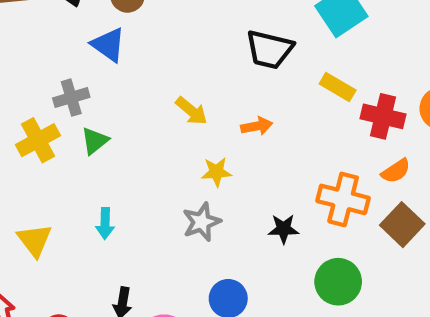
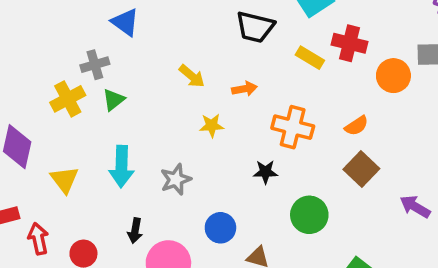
red cross: (383, 116) -> (350, 43), moved
orange cross: (343, 199) -> (293, 127), moved
gray star: (202, 222) -> (176, 179), moved
cyan arrow: (105, 223) -> (121, 166), size x1.6

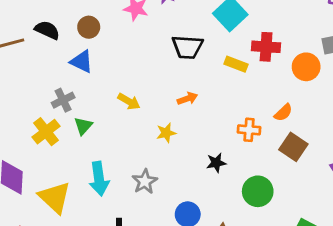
yellow arrow: (192, 76) -> (129, 101), moved
orange cross: (293, 127) -> (249, 130), moved, size x0.7
yellow triangle: (64, 180) -> (55, 197), size x1.4

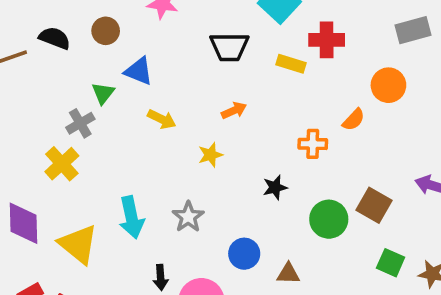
blue triangle: (82, 61) -> (139, 71), moved
orange circle: (306, 67) -> (388, 85), moved
green triangle: (83, 126) -> (103, 93), moved
brown square: (293, 147) -> (374, 205), moved

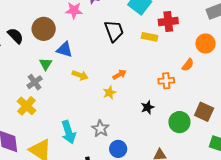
brown circle: (106, 31) -> (44, 29), size x1.5
black semicircle: (55, 38) -> (15, 36), turned 30
black trapezoid: (229, 47) -> (114, 31), turned -105
orange arrow: (234, 110) -> (120, 75), moved
blue circle: (244, 254) -> (118, 149), moved

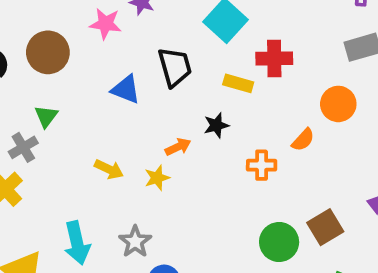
blue triangle: (64, 50) -> (126, 89), moved
yellow arrow: (80, 75) -> (109, 169), moved
black star: (148, 107) -> (216, 125), moved
brown square: (204, 112) -> (325, 227), turned 30

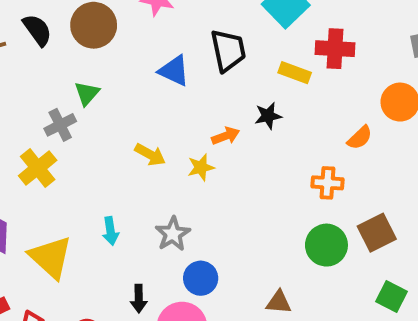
orange cross: (262, 165) -> (327, 183), moved
cyan arrow: (77, 243) -> (110, 231), size x0.6

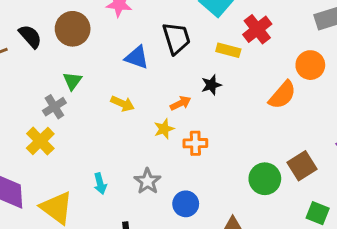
red cross: (335, 49) -> (257, 29), turned -36
orange semicircle: (360, 138) -> (282, 95), size x1.5
yellow arrow: (150, 155) -> (123, 104), moved
orange cross: (327, 183) -> (195, 143), moved
blue circle: (201, 278) -> (186, 204), moved

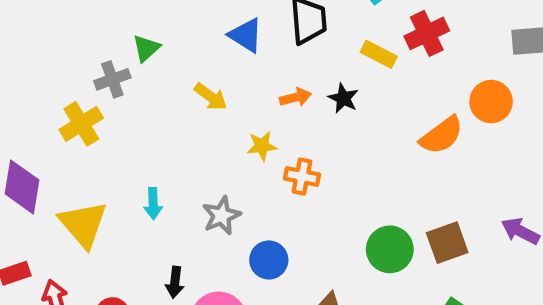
black star: (211, 85) -> (343, 98), turned 30
orange arrow: (181, 103) -> (295, 97), moved

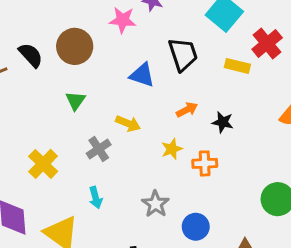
gray cross: (112, 79) -> (99, 149), moved
black star: (343, 98) -> (223, 122), moved
cyan arrow: (153, 204) -> (96, 198), moved

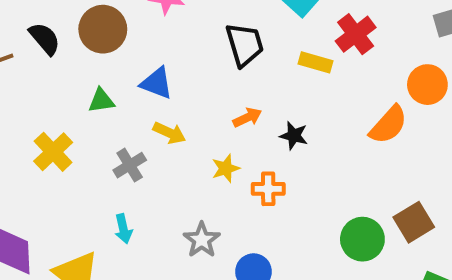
blue triangle: (142, 75) -> (157, 83), moved
green triangle: (75, 101) -> (101, 101), turned 45
yellow cross: (43, 164) -> (53, 152), moved

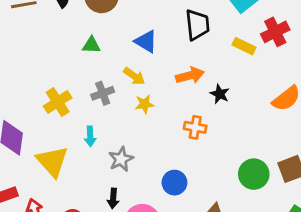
blue triangle: (157, 83) -> (146, 42), moved
orange arrow: (247, 118) -> (190, 76), size x1.4
yellow cross: (53, 152) -> (58, 102), moved
yellow star: (226, 168) -> (144, 104), moved
gray star: (202, 240) -> (121, 159), moved

